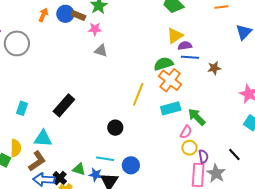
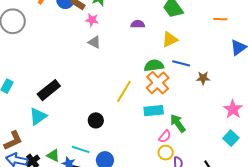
purple semicircle: (185, 46) -> (138, 24), moved
cyan triangle: (43, 138) -> (38, 116), moved, turned -48

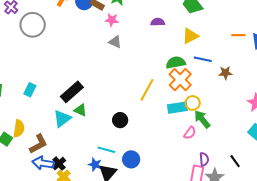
orange line: (220, 19) -> (238, 35), moved
yellow circle: (166, 153) -> (193, 103), moved
green triangle: (53, 155) -> (80, 110), moved

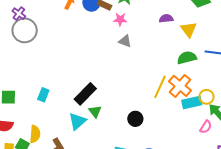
gray circle: (33, 25) -> (25, 30), moved
yellow triangle: (190, 36) -> (189, 30), moved, turned -36
orange cross: (180, 80) -> (180, 86), moved
green triangle: (80, 110) -> (95, 112), turned 32

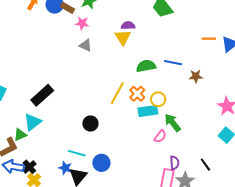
yellow triangle: (189, 30) -> (123, 37), moved
orange cross: (180, 86) -> (137, 94), size x0.7
yellow circle: (206, 97) -> (158, 99), moved
green triangle: (95, 112) -> (20, 135), moved, turned 40

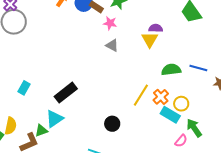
cyan rectangle: (148, 111) -> (170, 115), turned 36

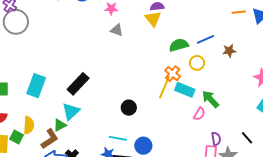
blue line: (198, 68) -> (205, 39), turned -30
cyan rectangle: (24, 88) -> (36, 86), size x1.6
yellow line: (141, 95) -> (165, 87), moved
yellow circle: (181, 104) -> (197, 63), moved

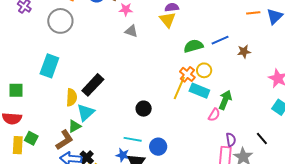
gray circle: (16, 22) -> (60, 21), moved
yellow circle: (197, 63) -> (204, 70), moved
cyan rectangle: (36, 86) -> (49, 66), moved
green arrow: (210, 99) -> (225, 100), turned 66
yellow semicircle: (29, 125) -> (72, 97), moved

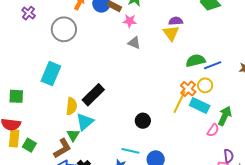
blue line: (220, 40) -> (213, 65), moved
green triangle: (75, 126) -> (73, 135), turned -32
yellow rectangle: (18, 145) -> (14, 138), moved

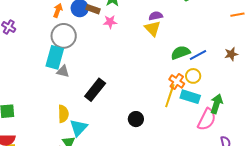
gray circle: (64, 29) -> (64, 36), moved
gray triangle: (134, 43) -> (63, 71), moved
cyan rectangle: (51, 74) -> (55, 57), moved
black rectangle: (93, 95) -> (95, 90), moved
pink semicircle: (213, 130) -> (207, 119), size x1.6

